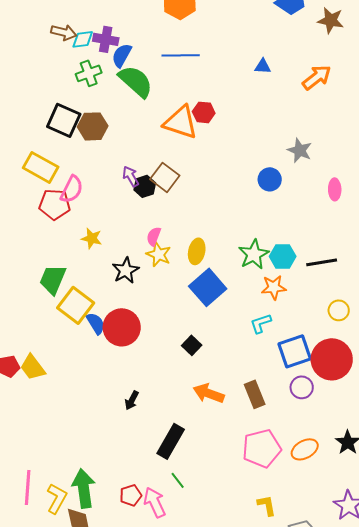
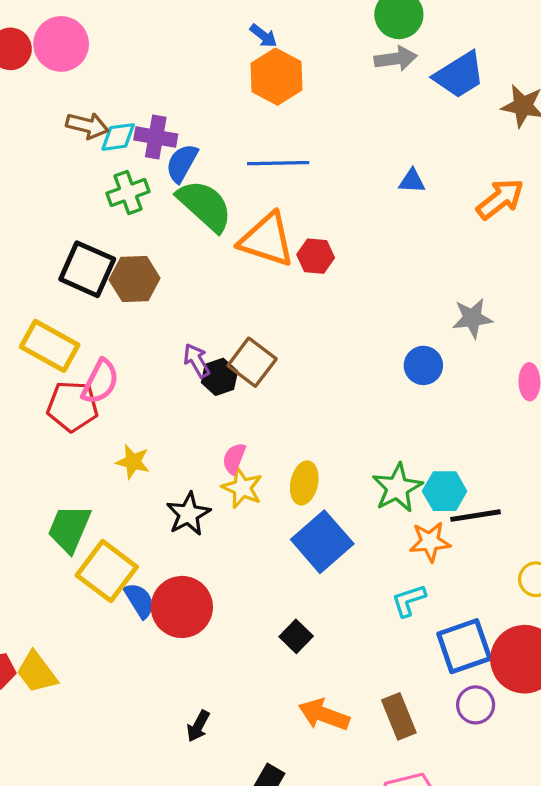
orange triangle: (181, 122) -> (267, 240), moved
gray star: (300, 150) -> (472, 318), turned -30
black line: (322, 262) -> (476, 516), moved

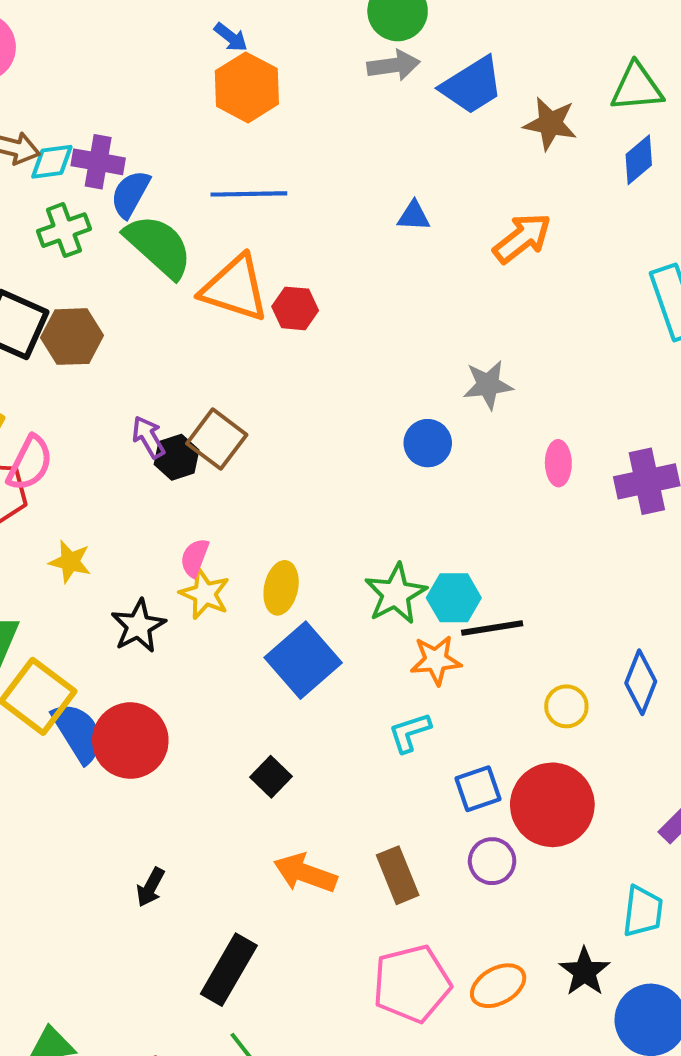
blue semicircle: (139, 600) -> (78, 732), size x1.4
blue square: (464, 646) -> (478, 789), size x0.7

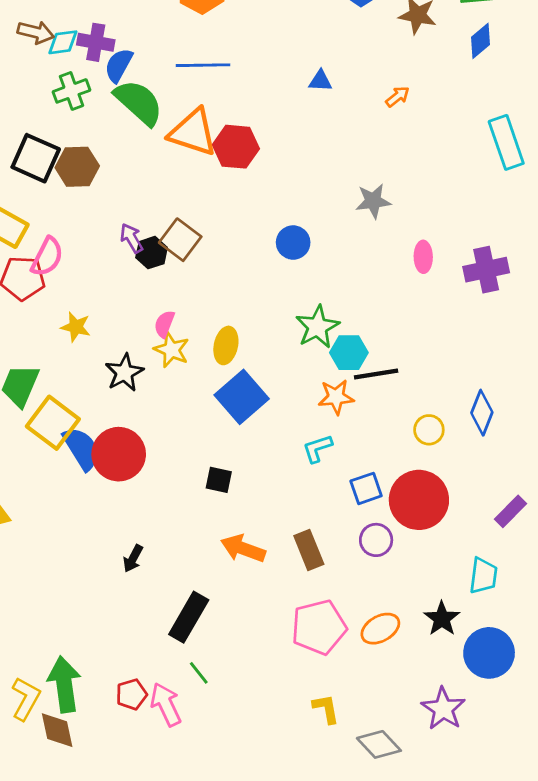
orange arrow: (522, 238) -> (397, 97), size x0.6
red hexagon: (295, 308) -> (236, 147), size x1.4
blue circle: (428, 443) -> (293, 243), moved
green star: (396, 594) -> (317, 327), moved
black square: (271, 777) -> (219, 480), turned -32

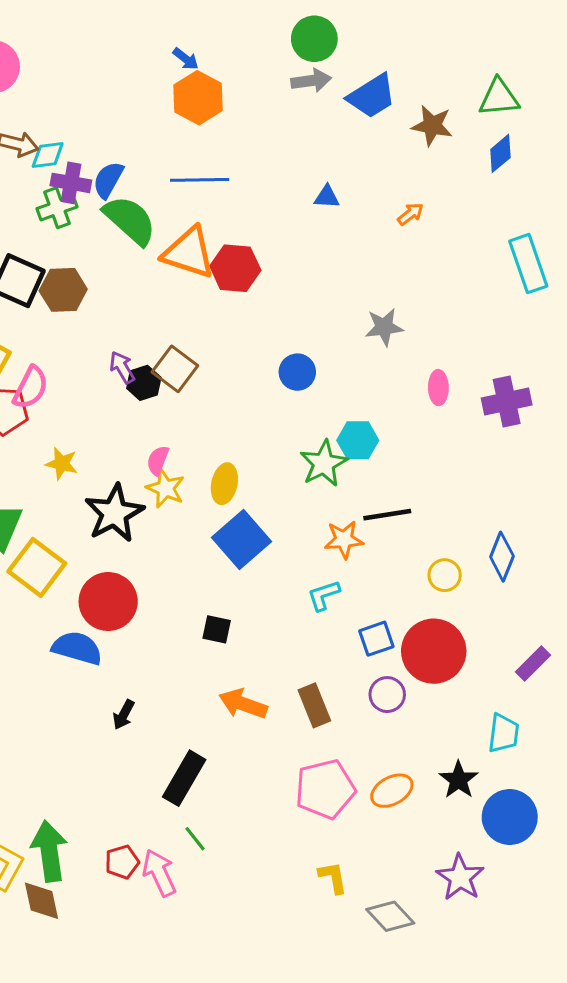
purple cross: (96, 42) -> (71, 183), moved
cyan hexagon: (349, 353) -> (358, 440), moved
black star: (124, 373) -> (114, 513), size x1.4
blue semicircle: (81, 448) -> (77, 648), moved, turned -42

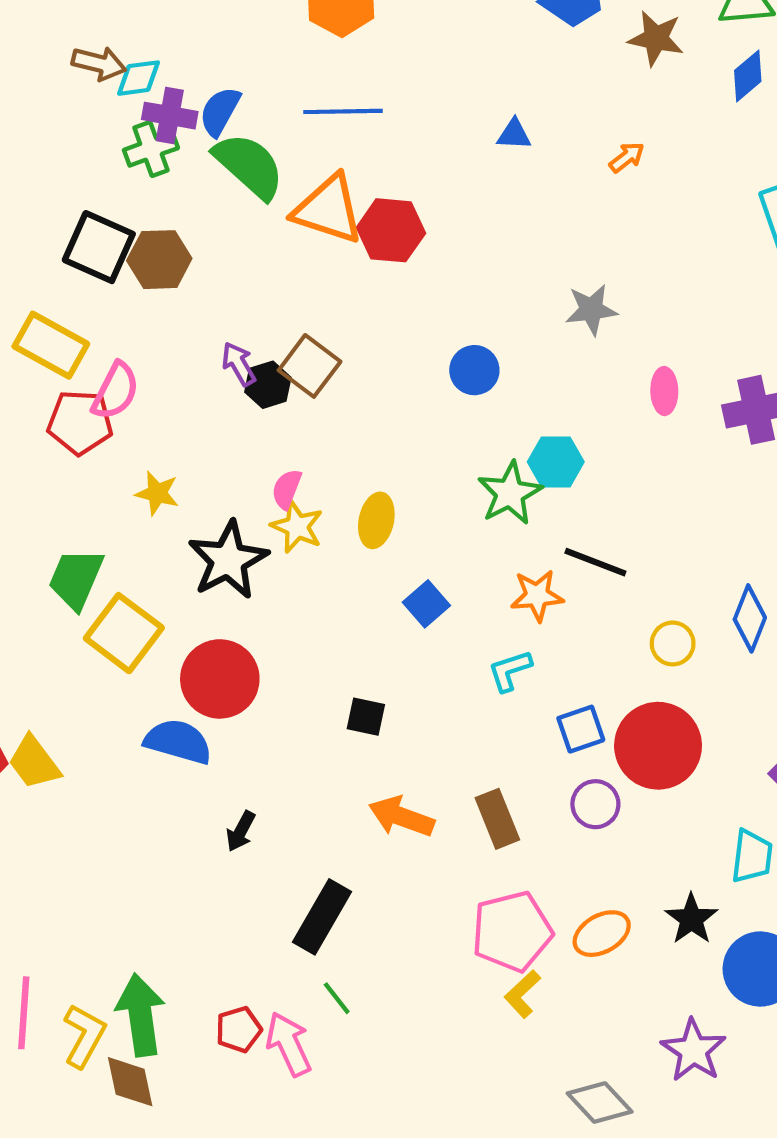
black line: (387, 515) -> (595, 562), turned 30
blue square: (241, 539) -> (426, 604), moved, size x0.6
yellow L-shape: (333, 877) -> (522, 994), moved, turned -123

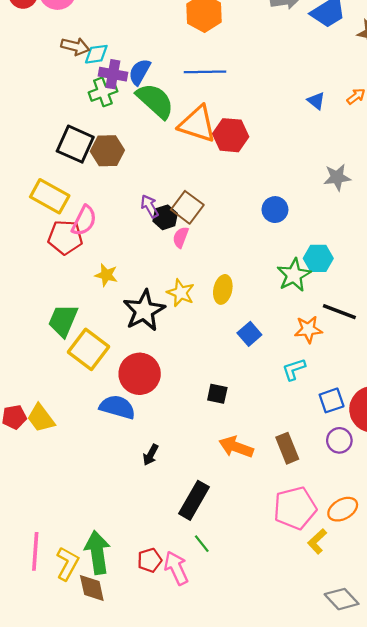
blue triangle: (514, 134) -> (316, 101), moved, turned 36
pink semicircle: (287, 489) -> (181, 237), moved
yellow L-shape: (522, 994) -> (317, 541), moved

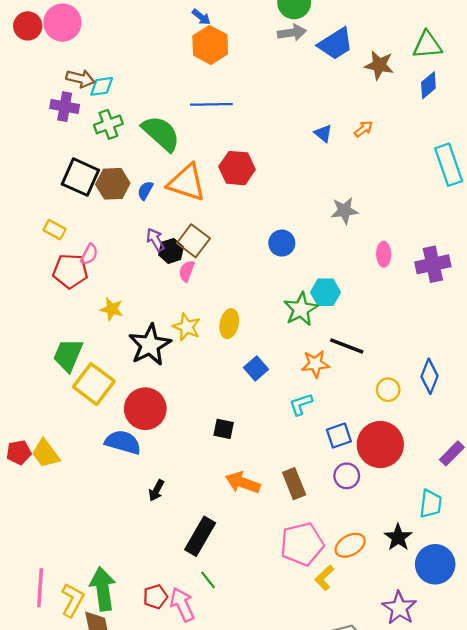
blue semicircle: (140, 72) -> (145, 190), moved, size x0.7
purple cross: (113, 74) -> (65, 107), moved
orange triangle: (197, 124) -> (187, 183), moved
yellow rectangle: (50, 196) -> (55, 230), size x0.6
pink semicircle: (84, 221) -> (89, 254), size x0.7

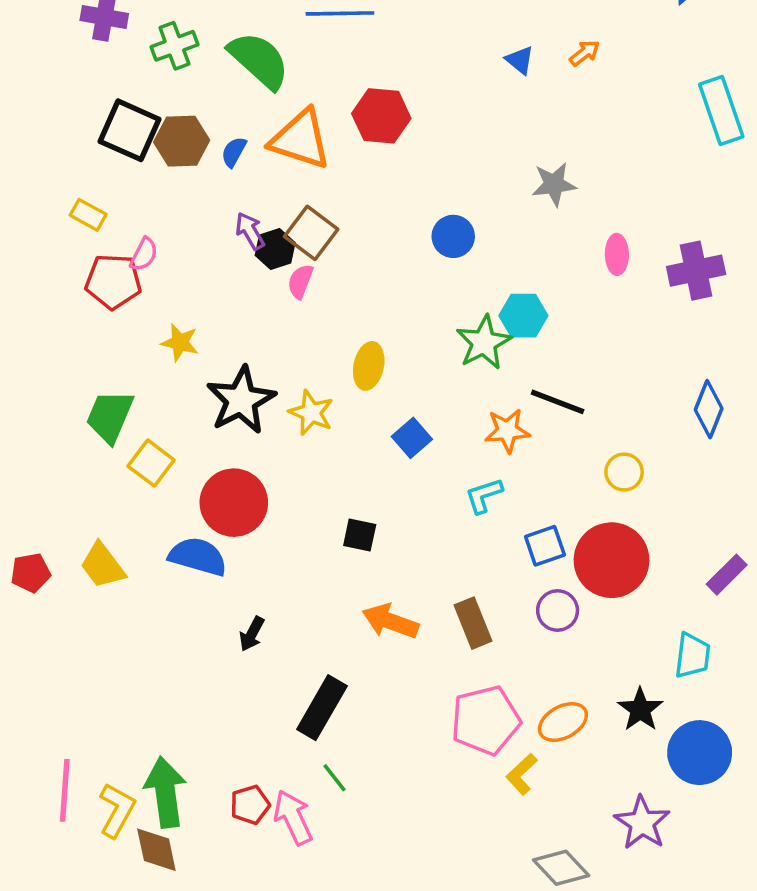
yellow star: (187, 327) -> (311, 413), moved
blue diamond: (430, 376) -> (709, 409), moved
yellow square: (94, 384) -> (151, 463), size x0.7
yellow trapezoid: (46, 453) -> (103, 566), moved

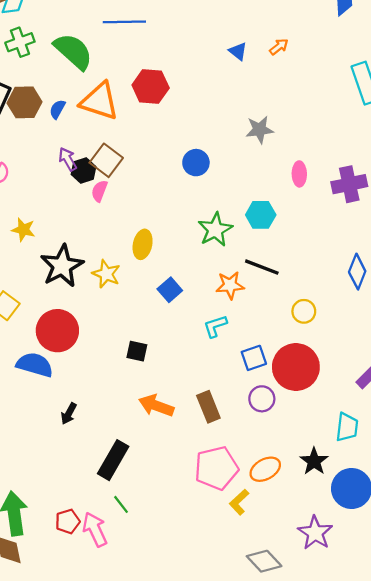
cyan hexagon: (523, 316) -> (261, 215), moved

